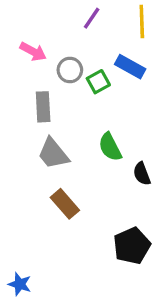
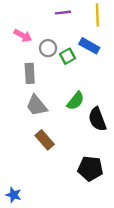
purple line: (92, 18) -> (63, 13), turned 49
green semicircle: (110, 147) -> (76, 101), turned -114
black semicircle: (142, 174) -> (97, 119), size x1.5
black pentagon: (132, 246) -> (90, 169), turned 30

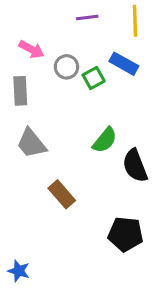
gray rectangle: (30, 73) -> (20, 91), moved
gray trapezoid: (37, 105) -> (31, 143), moved

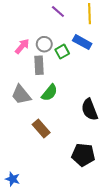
purple line: (87, 17) -> (58, 12), turned 48
pink arrow: (31, 49) -> (22, 46), moved, turned -77
gray rectangle: (20, 91) -> (39, 65), moved
green semicircle: (105, 140) -> (50, 93), moved

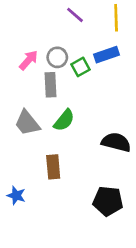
blue rectangle: (82, 42) -> (107, 55), turned -48
black semicircle: (90, 109) -> (116, 142), turned 125
brown rectangle: (41, 128) -> (53, 167), turned 36
blue star: (13, 179) -> (16, 196), moved

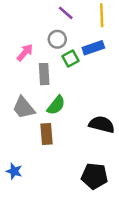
gray circle: (57, 57) -> (57, 39), moved
brown rectangle: (53, 167) -> (46, 134), moved

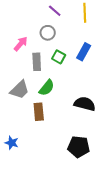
blue rectangle: (93, 48) -> (84, 52), moved, turned -42
green square: (70, 58) -> (59, 57), moved, turned -32
gray trapezoid: (24, 108) -> (20, 90), turned -95

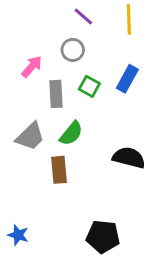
blue star: (12, 143) -> (18, 235), moved
black pentagon: (79, 147) -> (103, 237), moved

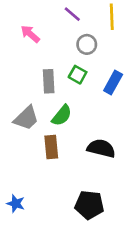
gray circle: (73, 50) -> (87, 44), moved
pink arrow: (32, 67) -> (30, 34), moved, turned -90
blue rectangle: (127, 79) -> (113, 83), moved
black semicircle: (129, 158) -> (101, 148), moved

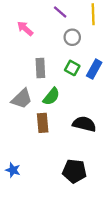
green square: (78, 75) -> (72, 68), moved

